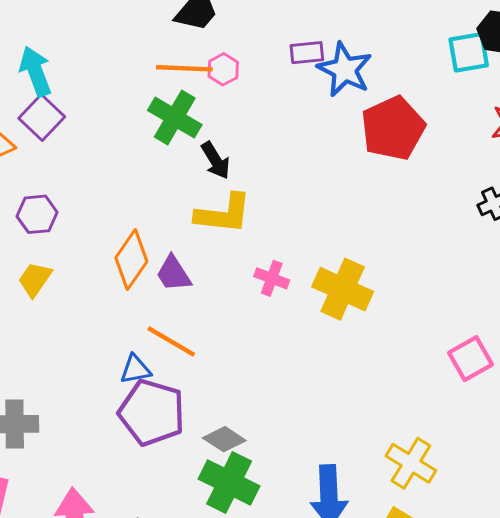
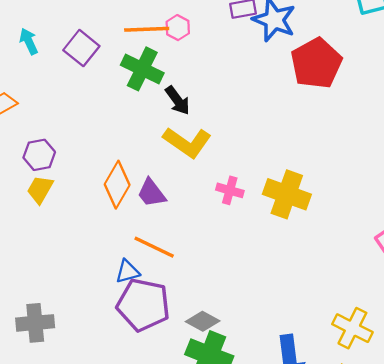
cyan arrow: (36, 71) -> (29, 41), size x0.7
purple square: (42, 117) -> (81, 48), moved
yellow L-shape: (223, 214) -> (187, 142), turned 33
yellow trapezoid: (35, 279) -> (40, 189), moved

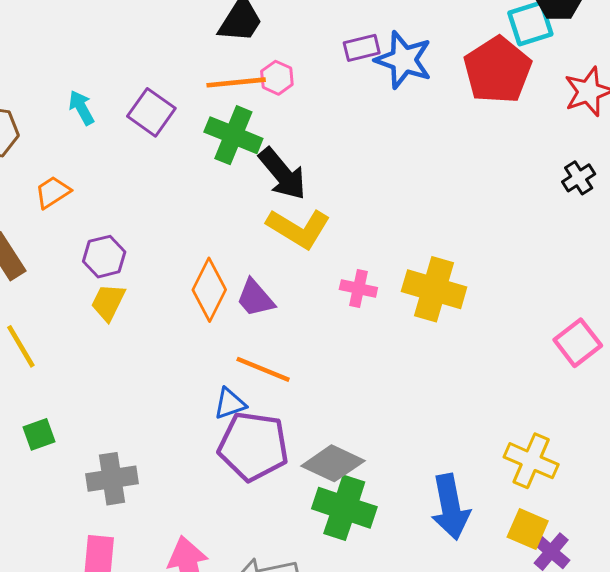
red pentagon: (316, 63) -> (498, 70), moved
black arrow: (178, 100) -> (282, 174), size x1.4
gray diamond: (203, 321) -> (333, 463), size x1.4

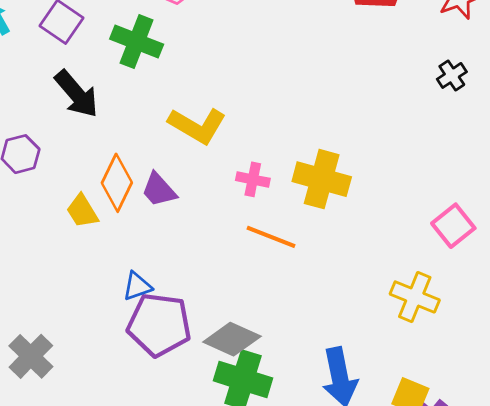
black arrow: (282, 174) -> (77, 94), moved
yellow trapezoid: (108, 302) -> (82, 211), moved, turned -57
orange line: (263, 369) -> (271, 237), moved
yellow cross: (531, 461) -> (415, 297), moved
gray cross: (112, 479) -> (31, 356), turned -36

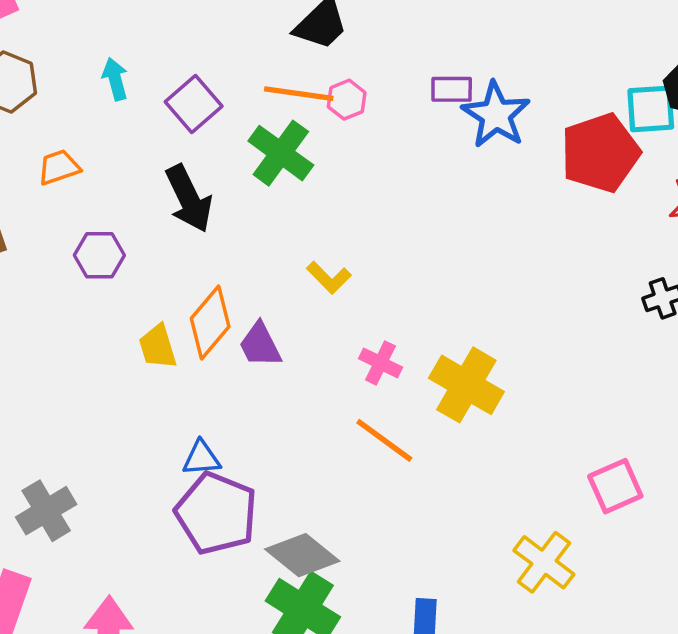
yellow L-shape: (197, 126) -> (329, 278), size x0.6

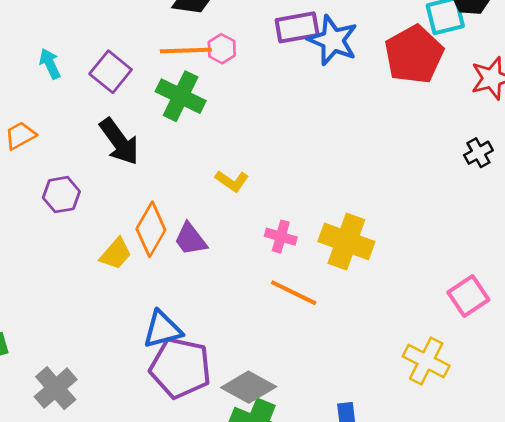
purple rectangle: (452, 89) -> (297, 27), size x1.4
yellow trapezoid: (158, 347) -> (116, 254), turned -112
blue triangle: (202, 458) -> (162, 329), size x1.4

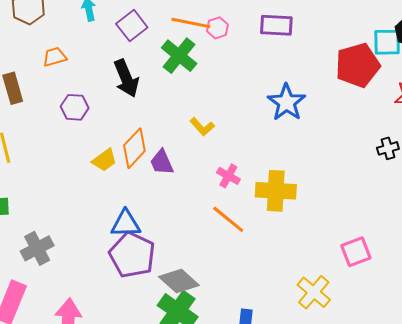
blue star: (333, 40) -> (286, 102), moved
yellow cross: (346, 241) -> (276, 191), turned -30

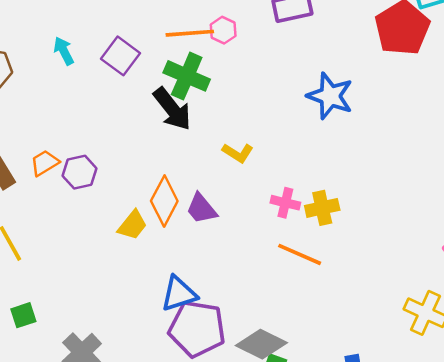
orange trapezoid: (55, 57) -> (45, 163), moved
black arrow: (126, 78) -> (172, 109), moved
yellow cross: (276, 191) -> (322, 208), moved, size x0.7

